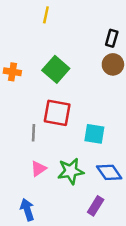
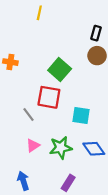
green square: (56, 69) -> (60, 70), moved
gray line: (34, 133) -> (29, 114), turned -40
purple rectangle: (96, 206) -> (68, 183), moved

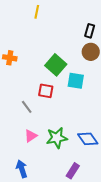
red square: (49, 97) -> (46, 91), size x0.7
cyan square: (81, 116) -> (76, 81), moved
purple rectangle: (68, 183) -> (73, 171), moved

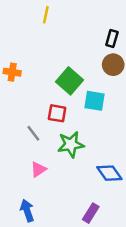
green star: (57, 138) -> (71, 144), moved

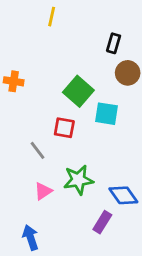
black rectangle: (112, 38) -> (114, 43), moved
green star: (71, 144) -> (78, 180), moved
purple rectangle: (91, 213) -> (102, 222), moved

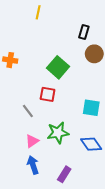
cyan square: (107, 114) -> (91, 108), moved
purple rectangle: (102, 222) -> (64, 174), moved
blue arrow: (31, 238) -> (33, 165), moved

